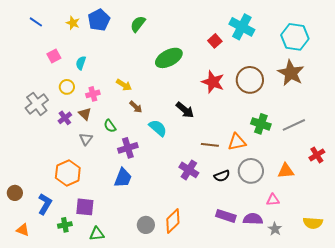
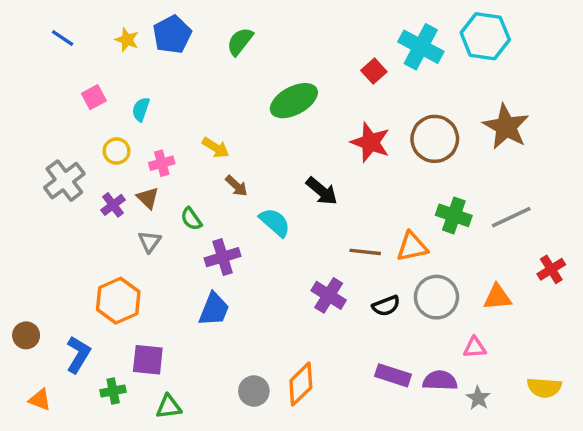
cyan hexagon: (295, 37) -> (485, 36), moved

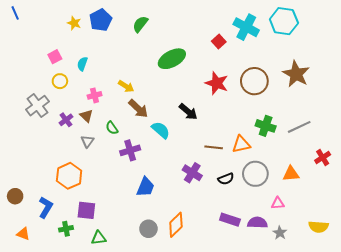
blue line: (63, 38) -> (15, 13), moved, turned 32
yellow circle: (117, 151) -> (60, 81), moved
brown arrow: (236, 186) -> (138, 109), size x1.5
blue trapezoid: (214, 309) -> (145, 187), moved

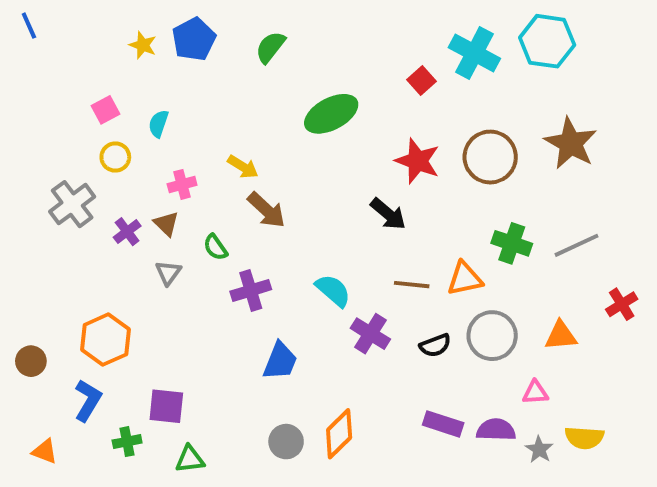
black arrow: (188, 112) -> (388, 214), moved
cyan semicircle: (161, 130) -> (333, 290), moved
orange hexagon: (69, 176) -> (105, 340), moved
brown circle: (15, 196) -> (31, 361), moved
yellow semicircle: (319, 227) -> (584, 438), moved

